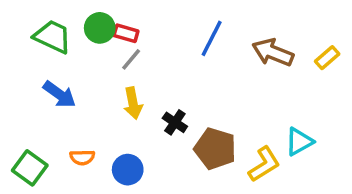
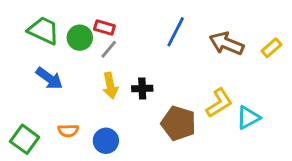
green circle: (100, 28) -> (80, 38), moved
black cross: (175, 122) -> (142, 88), moved, turned -36
yellow L-shape: (264, 164) -> (219, 103), moved

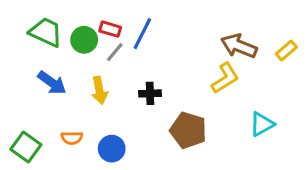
blue line: (176, 32) -> (142, 34), moved
yellow arrow: (110, 86) -> (99, 90), moved
yellow L-shape: (219, 103) -> (225, 78), moved

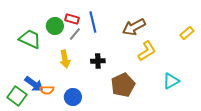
green trapezoid: (46, 32) -> (30, 39), moved
blue line: (142, 34) -> (93, 22), turned -40
brown arrow: (239, 46) -> (134, 27), moved, turned -50
blue arrow: (52, 83) -> (34, 84), moved
brown pentagon: (188, 130) -> (123, 85), turned 30

